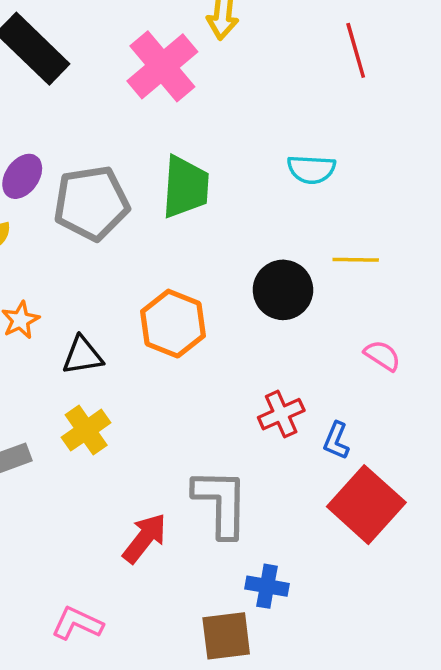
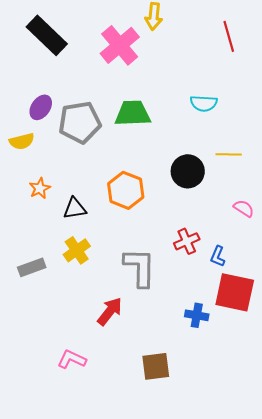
green trapezoid: (185, 187) -> (133, 113), turned -96
gray L-shape: (221, 503) -> (140, 267), moved
red square: (366, 505) -> (235, 292), turned -30
blue cross: (267, 586) -> (197, 315), moved

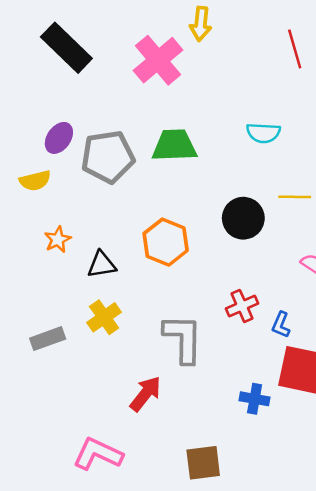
pink L-shape: (72, 359) -> (98, 454), size x1.4

